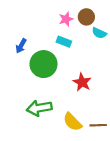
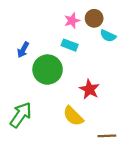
green arrow: (39, 108) -> (21, 115), moved, turned 135
yellow semicircle: (72, 122) -> (73, 116), moved

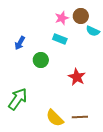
green circle: (48, 70) -> (41, 60), size x0.6
yellow semicircle: (73, 116) -> (55, 118), moved
brown line: (107, 136) -> (80, 117), moved

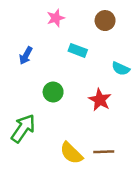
pink star: (62, 18) -> (56, 18), moved
cyan semicircle: (93, 31) -> (121, 69), moved
green circle: (41, 60) -> (53, 92), moved

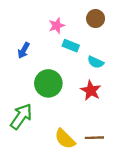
pink star: (56, 18) -> (57, 26), moved
cyan semicircle: (121, 69) -> (96, 62), moved
green circle: (53, 92) -> (48, 83), size x1.5

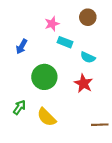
green arrow: (21, 116) -> (19, 107), size x0.6
brown line: (94, 138) -> (100, 125), moved
yellow semicircle: (65, 139) -> (47, 117), moved

